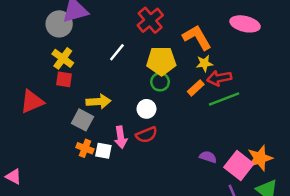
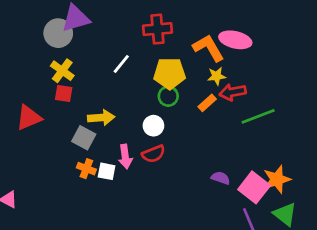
red cross: (150, 20) -> (157, 29), turned 35
pink ellipse: (245, 24) -> (235, 40), moved
green line: (224, 99) -> (258, 116), moved

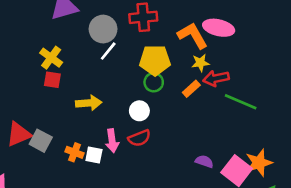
gray circle: (58, 33) -> (103, 29), moved
green line: (258, 116) -> (241, 102), turned 44
red triangle: (29, 118) -> (19, 134), moved
gray square: (84, 138) -> (41, 141), moved

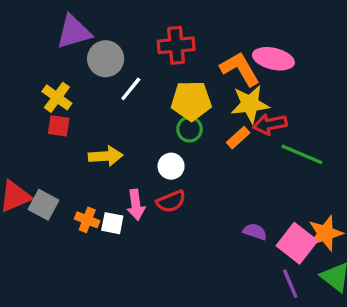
gray circle: (103, 29) -> (106, 59), moved
yellow star: (200, 63) -> (250, 104), size x1.6

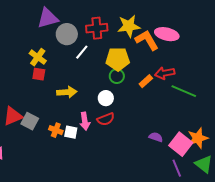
red cross: (176, 45) -> (97, 28), moved
yellow star: (250, 104) -> (129, 26), moved

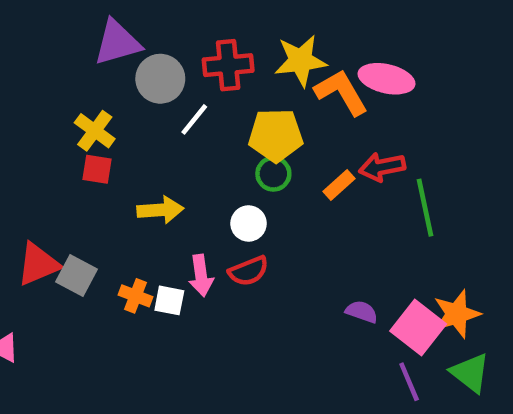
green line: (184, 91) -> (425, 208), turned 55

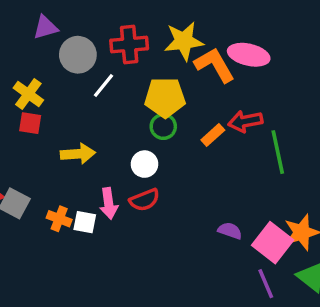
purple triangle: (117, 43) -> (45, 27), size x0.7

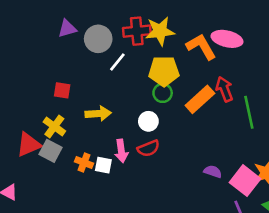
purple triangle: (45, 27) -> (67, 29), moved
yellow star: (184, 41) -> (160, 31), moved
yellow cross: (28, 94) -> (54, 126), moved
red arrow: (245, 121) -> (224, 89), turned 80
orange rectangle: (213, 135) -> (200, 99), size x1.6

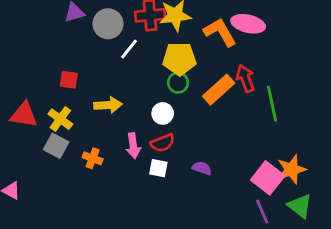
red triangle: (29, 144) -> (24, 115), moved, turned 32
white square: (103, 165) -> (158, 168), moved
purple semicircle: (213, 172) -> (202, 168), moved

